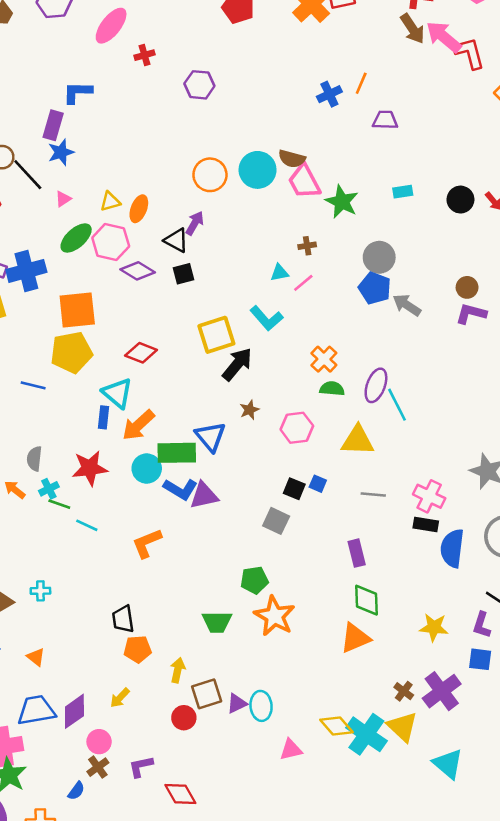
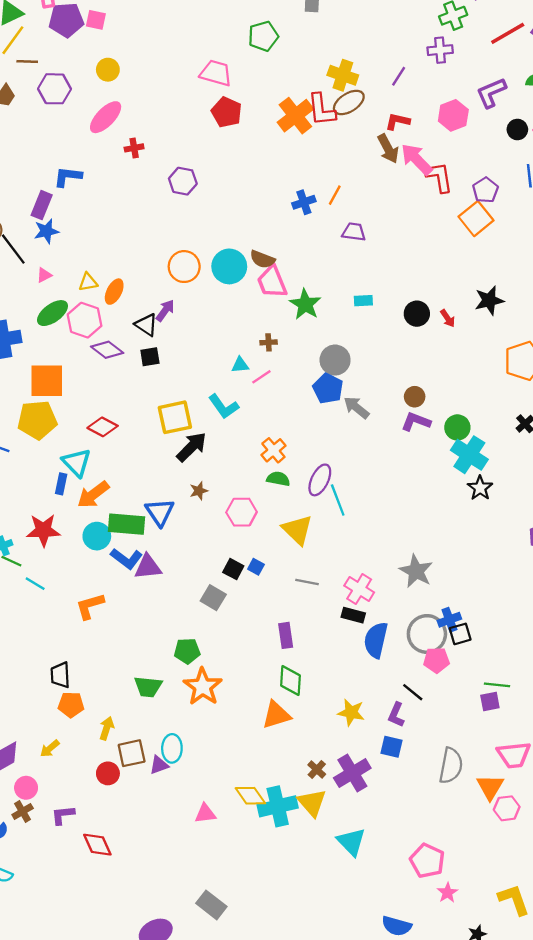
yellow triangle: (358, 440) -> (297, 530), turned 36
cyan ellipse: (261, 706) -> (172, 748), moved
cyan cross: (366, 734) -> (278, 806), turned 36

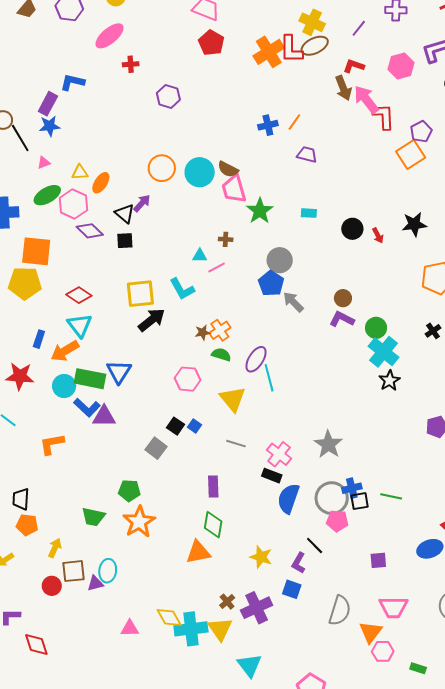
cyan triangle: (77, 463) -> (80, 325), moved
brown star: (199, 491) -> (203, 332), moved
green line: (497, 685) -> (391, 496), moved

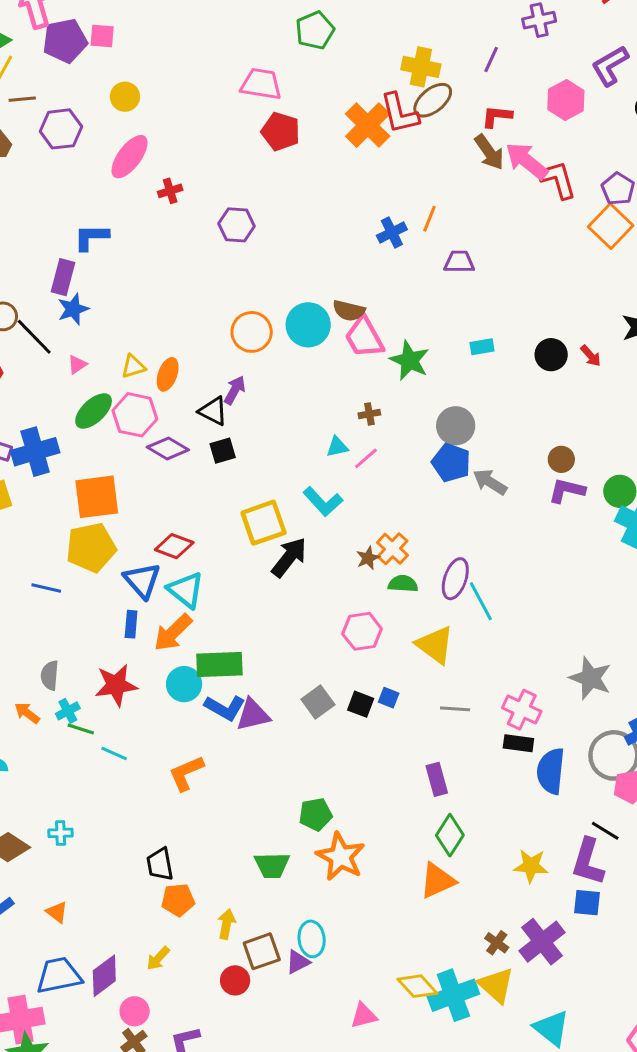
blue triangle: (119, 372) -> (142, 580), moved
gray square: (156, 448) -> (318, 702), moved, turned 30
green diamond: (213, 525) -> (450, 835), turned 36
purple L-shape: (299, 563) -> (588, 862), size x1.5

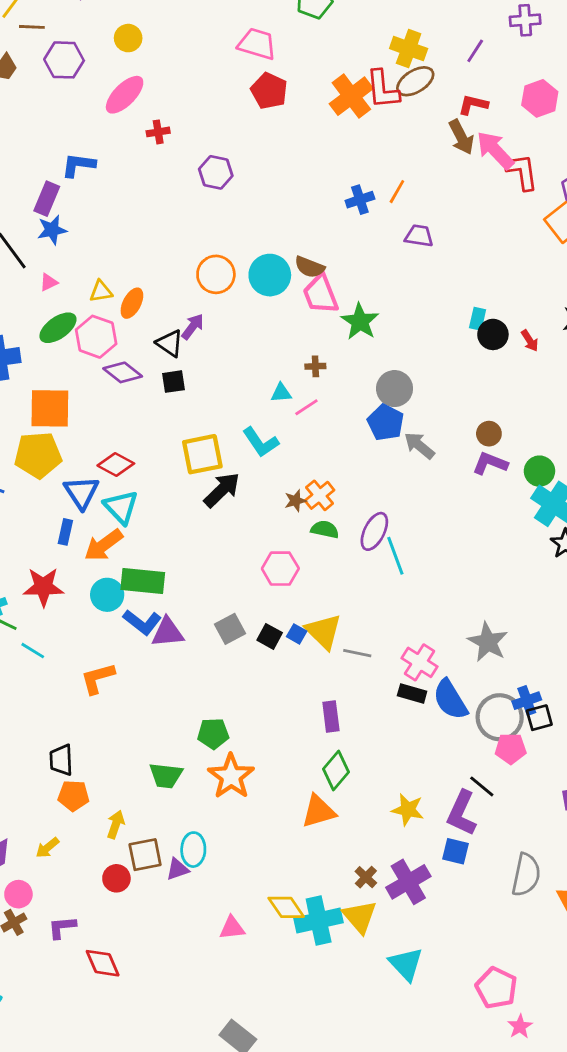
cyan rectangle: (482, 347) -> (478, 319), moved, turned -75
yellow triangle: (435, 645) -> (324, 631), moved
blue semicircle: (551, 771) -> (450, 700), moved, turned -45

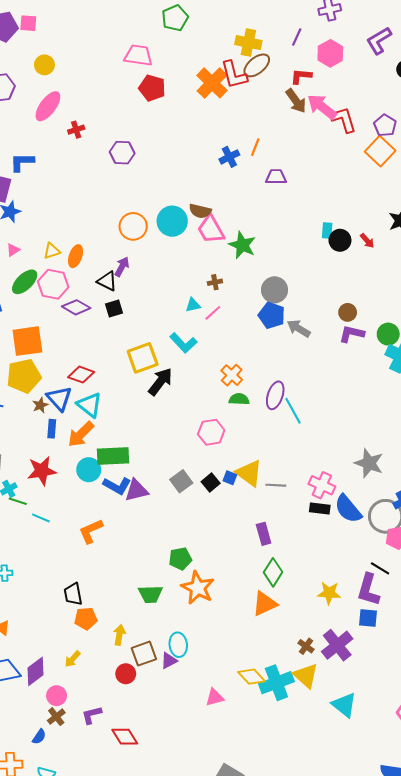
pink hexagon: (540, 98) -> (330, 53), moved
brown star: (295, 501) -> (40, 405), moved
black square: (270, 636) -> (211, 482), turned 30

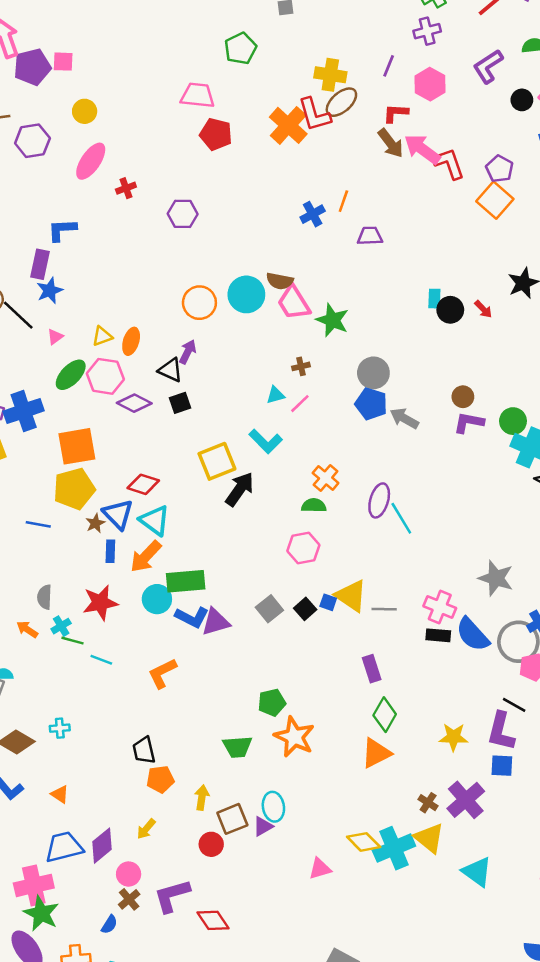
green semicircle: (239, 399) -> (314, 506), moved
purple L-shape: (92, 715) -> (172, 896), size x1.5

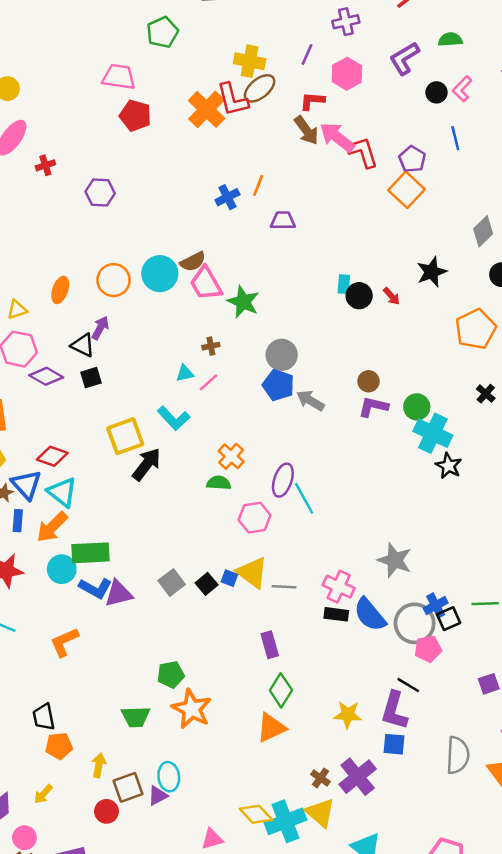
brown semicircle: (280, 281) -> (193, 262), turned -40
orange ellipse: (131, 341) -> (60, 290), moved
pink hexagon: (303, 548) -> (255, 518), moved

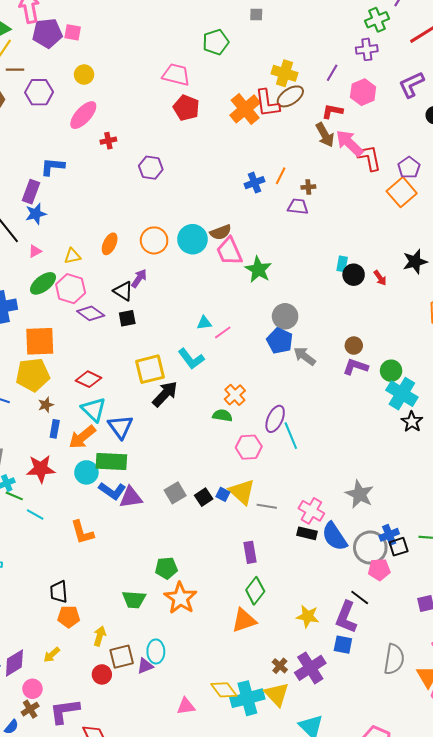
brown cross: (211, 346) -> (308, 187), moved
blue triangle: (26, 485) -> (120, 427), moved
orange L-shape: (64, 642) -> (82, 532), turned -88

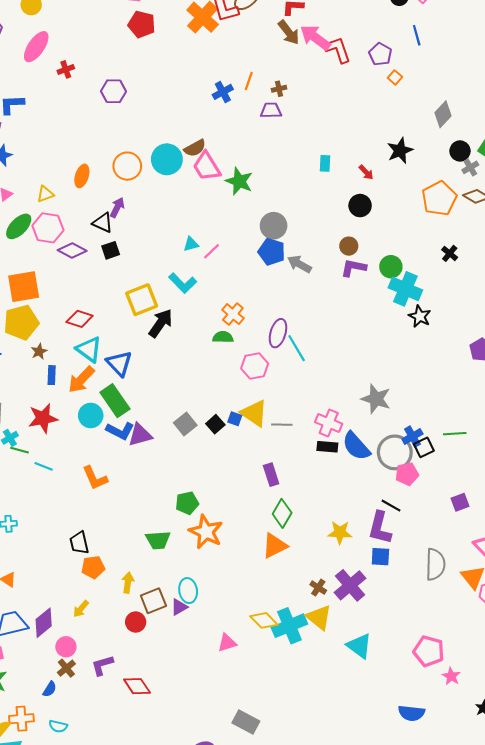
orange square: (402, 192) -> (395, 77), moved, size x0.5
black circle: (354, 275) -> (360, 206), moved
green rectangle: (111, 461) -> (115, 401), turned 60
purple L-shape: (65, 711) -> (102, 665), size x0.7

